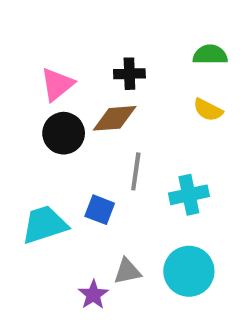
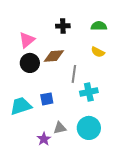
black cross: (129, 74) -> (63, 26), moved
gray line: (136, 171) -> (74, 74), moved
blue square: (100, 210) -> (47, 99), turned -32

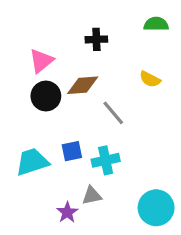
green semicircle: (99, 26) -> (156, 24), moved
gray line: (74, 74) -> (113, 113), turned -48
cyan cross: (89, 92) -> (106, 160), moved
cyan circle: (89, 128) -> (156, 208), moved

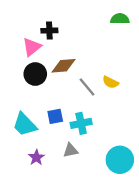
black cross: (96, 39) -> (49, 31), moved
yellow semicircle: (150, 79) -> (110, 82), moved
cyan trapezoid: (32, 162) -> (25, 125), turned -116
purple star: (67, 212) -> (36, 157), moved

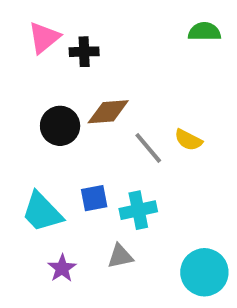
pink triangle: (32, 47) -> (44, 38), moved

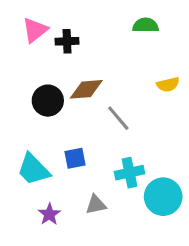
green semicircle: (204, 32) -> (146, 25), moved
yellow semicircle: (188, 140) -> (168, 85), moved, turned -40
cyan cross: (138, 210) -> (130, 173), moved
cyan circle: (204, 272) -> (163, 197), moved

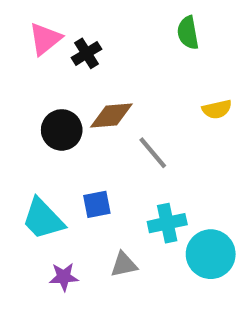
green semicircle: (146, 25) -> (188, 33), turned -100
black cross: (67, 41) -> (87, 53), turned -30
purple star: (49, 214) -> (64, 277), turned 30

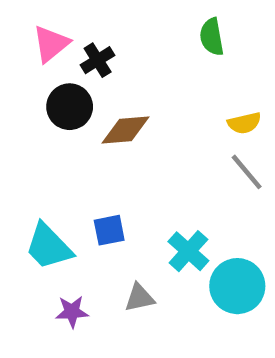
black circle: (62, 130) -> (70, 107), moved
gray line: (153, 153) -> (247, 172), moved
cyan cross: (167, 223) -> (188, 251), turned -36

